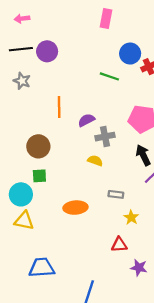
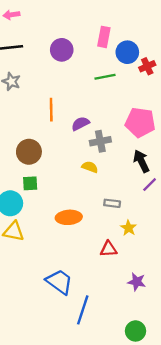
pink rectangle: (106, 19) -> (104, 37), moved
purple circle: (47, 51) -> (62, 50), moved
green line: (109, 76) -> (105, 77), turned -30
red triangle: (119, 245) -> (109, 249), moved
blue trapezoid: (42, 268) -> (59, 282), moved, turned 40

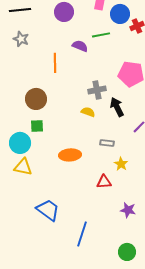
purple semicircle: (80, 124) -> (80, 46), moved, turned 49
black arrow: (141, 161) -> (117, 107), moved
blue trapezoid: (59, 282) -> (48, 210), moved

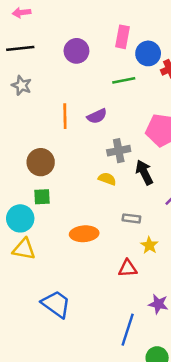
purple semicircle: (80, 46) -> (97, 116), moved, turned 133
blue line: (82, 234) -> (128, 330), moved

